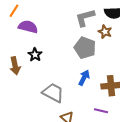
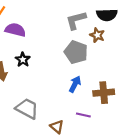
gray trapezoid: (53, 93) -> (27, 109), moved
purple line: (101, 111) -> (83, 115), moved

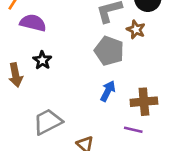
gray trapezoid: (27, 109) -> (48, 122), turned -55
purple line: (83, 115) -> (133, 130), moved

